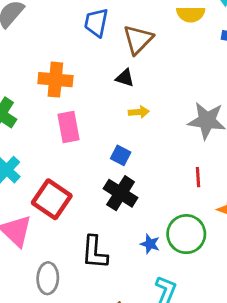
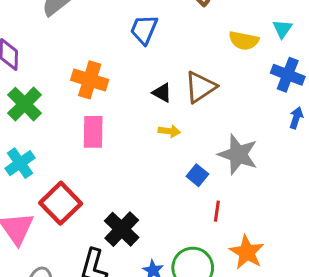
brown triangle: (138, 40) -> (200, 87), moved
blue square: (121, 155) -> (197, 175), moved
black cross: (121, 193) -> (122, 229), moved

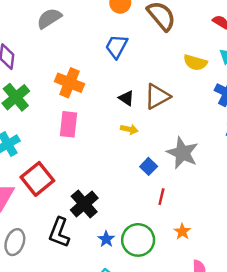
orange star: (247, 252) -> (182, 232), size x0.6

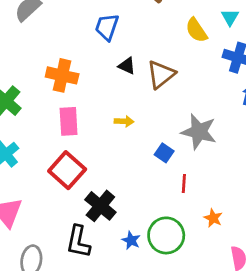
yellow semicircle: (195, 63) -> (196, 30), turned 50
black triangle: (126, 98) -> (127, 66), moved
yellow arrow: (129, 129) -> (124, 121), moved
red square: (37, 179) -> (67, 170), moved

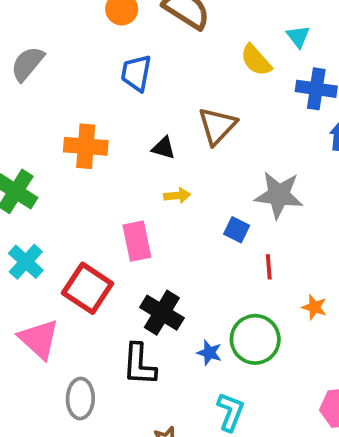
black triangle: (127, 66) -> (164, 148), moved
pink rectangle: (69, 121) -> (137, 241), moved
red square: (67, 170) -> (88, 288), moved

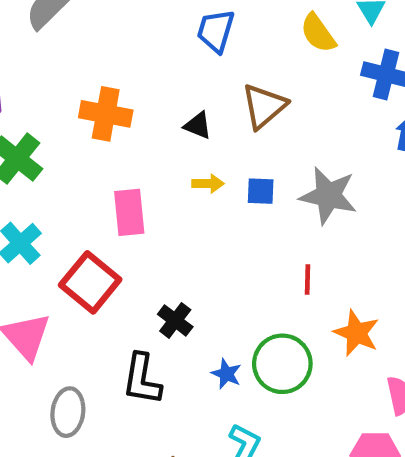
blue trapezoid: (136, 73) -> (216, 31), moved
blue square: (237, 230) -> (261, 191), moved, turned -30
pink rectangle: (137, 241) -> (129, 212), moved
orange star: (314, 307) -> (357, 333), size x1.5
black cross: (162, 313) -> (175, 320), size x0.7

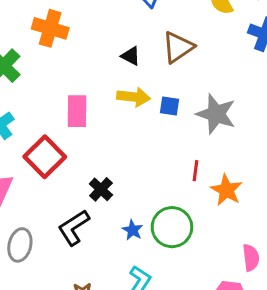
orange cross: (106, 114) -> (50, 28), moved
yellow arrow: (208, 184) -> (134, 97), size x1.5
orange star: (357, 333) -> (226, 190), moved
black L-shape: (142, 379) -> (74, 228), turned 42

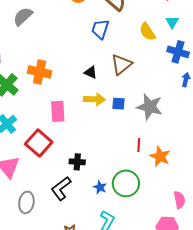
orange cross: (50, 28) -> (40, 72), moved
black cross: (101, 189) -> (77, 162), turned -35

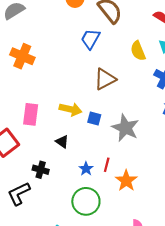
orange cross: (40, 72) -> (22, 56), moved
black triangle: (91, 72) -> (62, 142), moved
blue star: (100, 187) -> (86, 169), moved

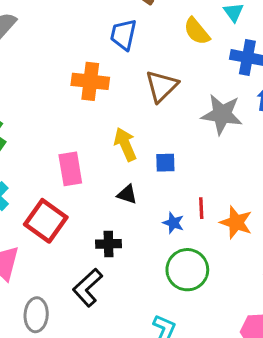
orange cross: (22, 56) -> (90, 81), moved
yellow arrow: (70, 109) -> (125, 144), turned -110
blue square: (94, 118) -> (165, 163), moved
gray star: (125, 128) -> (222, 114), moved

